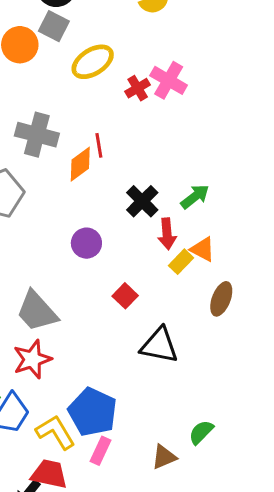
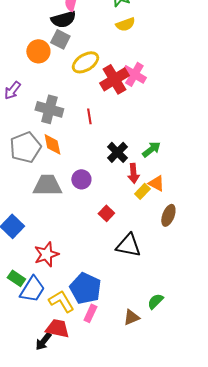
red cross: (138, 88) -> (114, 79), size x1.8
orange diamond: (80, 164) -> (52, 144), moved, turned -65
gray trapezoid: (37, 311) -> (47, 185), moved, turned 132

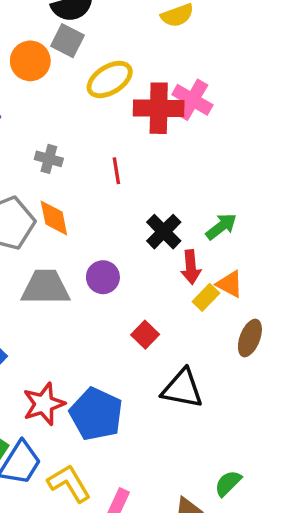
red cross: (114, 79) -> (159, 108), turned 32
gray cross: (49, 109) -> (49, 159), size x0.6
blue pentagon: (85, 288) -> (96, 414), moved

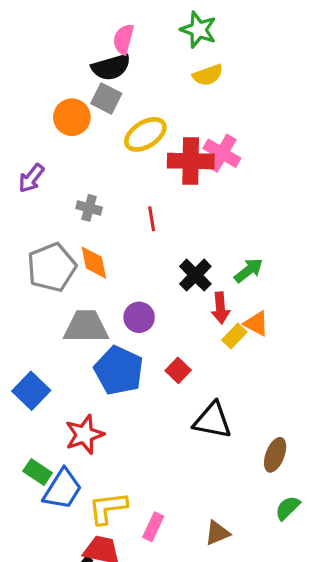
brown ellipse: (250, 338) -> (275, 455), moved
blue pentagon: (96, 414) -> (119, 370), moved
yellow L-shape: (69, 483) -> (108, 508), turned -66
green semicircle: (228, 483) -> (288, 508), moved

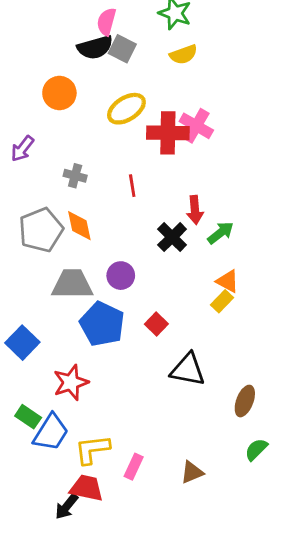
gray square: (106, 98) -> (122, 49), moved
red arrow: (220, 308) -> (195, 210), moved
yellow rectangle: (234, 336) -> (222, 301), moved

